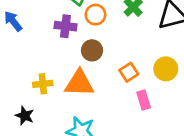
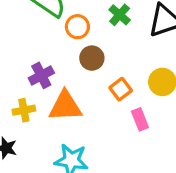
purple cross: (65, 26) -> (41, 75), moved, turned -30
brown circle: (92, 50) -> (92, 58), moved

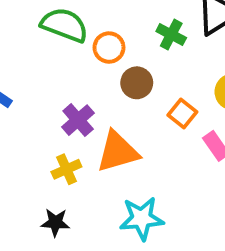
green cross: (120, 15) -> (171, 35), moved

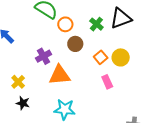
orange square: (182, 113) -> (101, 57), moved
yellow cross: (66, 169) -> (18, 82), moved, turned -32

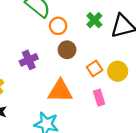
green cross: (96, 24) -> (94, 20), moved
orange triangle: (60, 75) -> (60, 91), moved

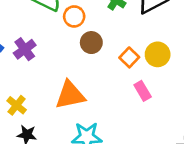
purple cross: (29, 60) -> (25, 49), moved
orange triangle: (60, 91) -> (70, 95), moved

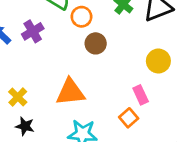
purple cross: (25, 49) -> (33, 31), moved
orange square: (129, 57) -> (129, 118), moved

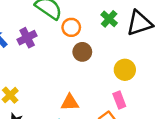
yellow circle: (158, 61) -> (125, 70), moved
orange triangle: (70, 92) -> (70, 102), moved, size x0.7

